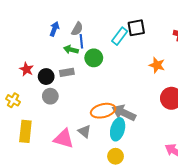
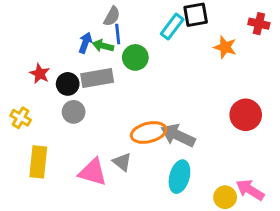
blue arrow: (54, 29) -> (85, 43), moved
orange star: (157, 65) -> (225, 47), moved
gray rectangle: (67, 72) -> (97, 78), size x1.5
cyan ellipse: (118, 129) -> (179, 177), moved
yellow circle: (116, 156) -> (225, 197), moved

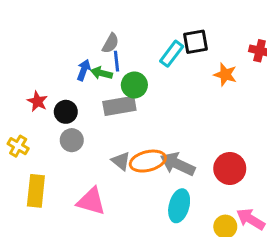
gray rectangle: (97, 78) -> (119, 106), moved
red circle: (246, 115) -> (230, 168), moved
gray triangle: (122, 162) -> (121, 161), moved

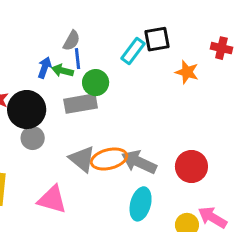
black circle: (66, 112) -> (27, 110), size x1.6
gray triangle: (121, 161) -> (82, 159), size x1.4

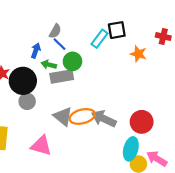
blue line: (78, 59) -> (60, 44), turned -40
green arrow: (63, 71) -> (49, 65), moved
cyan ellipse: (141, 204) -> (131, 149), moved

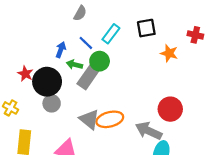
gray semicircle: (55, 31) -> (80, 13), moved
cyan rectangle: (99, 39) -> (111, 34), moved
gray rectangle: (62, 77) -> (88, 77), turned -45
gray arrow: (104, 119) -> (149, 131), moved
red circle: (142, 122) -> (170, 109), moved

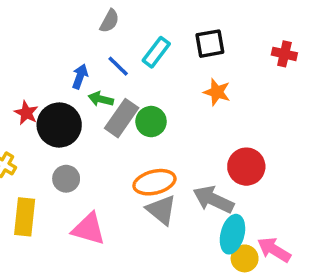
orange star: (169, 53) -> (217, 92), moved
green circle: (100, 61) -> (151, 122), moved
gray circle: (52, 103) -> (66, 179), moved
gray triangle: (89, 119) -> (161, 210), moved

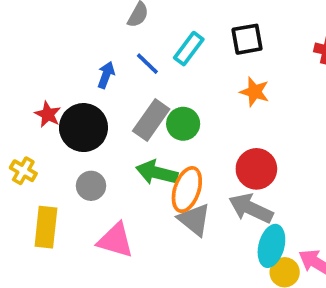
green arrow: (101, 99) -> (157, 173), moved, size x1.5
red circle: (246, 167) -> (256, 169), moved
orange ellipse: (154, 182) -> (187, 190), turned -57

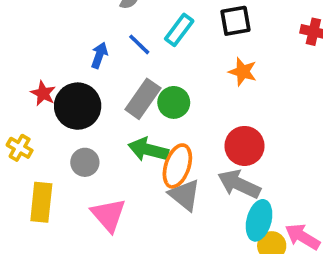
pink triangle: (115, 240) -> (108, 215), turned 33

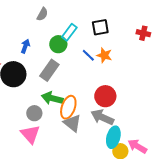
blue line: (139, 44) -> (88, 55), moved
green circle: (174, 102) -> (58, 44), moved
gray circle: (85, 162) -> (34, 113), moved

